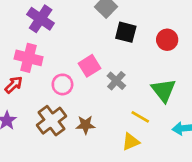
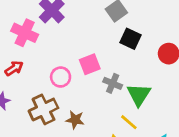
pink cross: (29, 58) -> (25, 33), moved
gray cross: (116, 81) -> (113, 83), turned -30
green triangle: (164, 90) -> (139, 95), moved

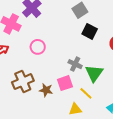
pink square: (90, 64) -> (65, 83), moved
pink circle: (61, 77) -> (38, 47), moved

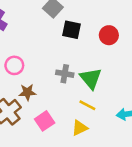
pink square: (65, 83) -> (45, 121), moved
brown star: (46, 90) -> (27, 92), moved

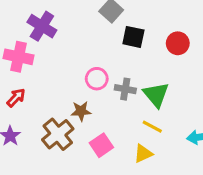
pink circle: (14, 65) -> (97, 79), moved

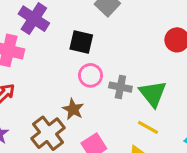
black square: (133, 37) -> (81, 42), moved
brown star: (81, 111) -> (73, 109), turned 30

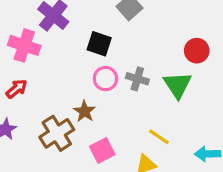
gray cross: (120, 87) -> (137, 79), moved
green triangle: (153, 94) -> (177, 85), moved

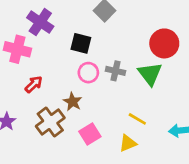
red circle: (197, 51) -> (164, 43), size x1.4
red arrow: (17, 89) -> (34, 84), moved

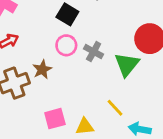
yellow line: (137, 119) -> (115, 108), moved
pink square: (90, 134) -> (55, 119), moved

